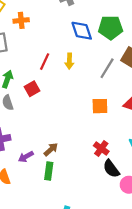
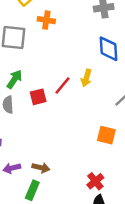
red line: (45, 62) -> (63, 86), moved
brown arrow: (51, 149) -> (41, 168), turned 40

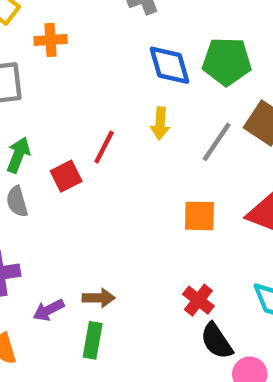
yellow arrow: (86, 78) -> (160, 123), moved

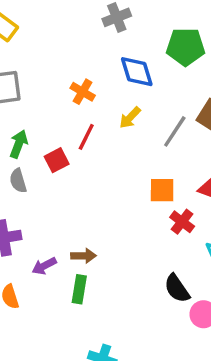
orange cross: (51, 40) -> (83, 92), moved, turned 35
green pentagon: (227, 61) -> (185, 47), moved
yellow arrow: (160, 123) -> (130, 118), turned 40
red cross: (198, 300) -> (182, 222), moved

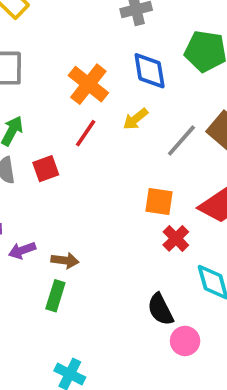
orange cross: (83, 92) -> (88, 84), size x1.5
red square: (57, 160) -> (46, 169), moved
purple arrow: (44, 266) -> (22, 250), moved

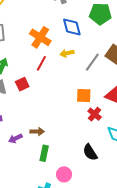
yellow arrow: (135, 119) -> (67, 53), turned 32
purple arrow: (22, 250) -> (15, 138), moved
green rectangle: (55, 296) -> (44, 153), moved
pink circle: (185, 341) -> (64, 174), moved

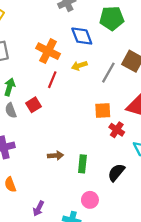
purple arrow: (15, 138) -> (38, 209), moved, turned -32
black semicircle: (90, 152) -> (116, 172), turned 78
green rectangle: (44, 153) -> (82, 164), moved

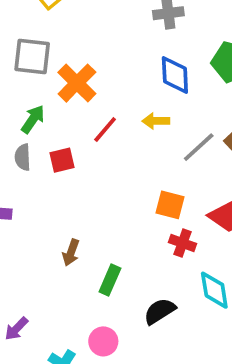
orange cross: (48, 51) -> (77, 83), moved
red cross: (117, 130) -> (183, 243), turned -32
brown arrow: (55, 156) -> (71, 253), turned 96

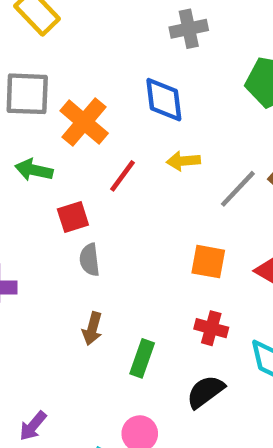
blue diamond: (175, 75) -> (164, 100), moved
green arrow: (33, 119) -> (34, 170), turned -108
gray semicircle: (23, 157) -> (90, 260), moved
red cross: (183, 243) -> (211, 328), moved

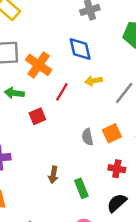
gray semicircle: (90, 260) -> (87, 137), moved
orange square: (208, 262) -> (112, 133), turned -30
green rectangle: (142, 358) -> (81, 188), turned -36

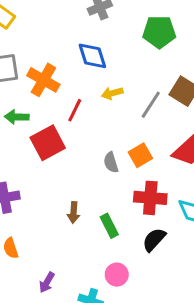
red square: (37, 116) -> (48, 143), size x1.6
red cross: (117, 169) -> (150, 198), size x1.5

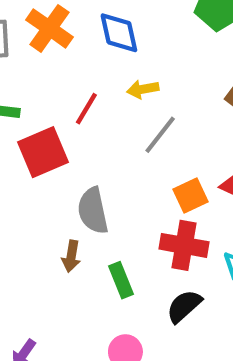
orange cross: (43, 80) -> (49, 28), moved
gray line: (151, 105) -> (160, 135), moved
orange square: (140, 155) -> (191, 195), moved
gray semicircle: (111, 162) -> (93, 211), moved, size x1.5

